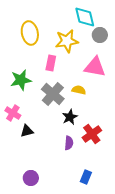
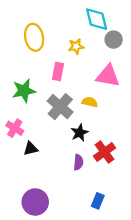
yellow star: (67, 41) -> (76, 46), size x0.6
purple circle: (31, 178) -> (35, 202), size x1.5

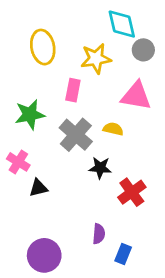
yellow star: (76, 46) -> (96, 59), size x1.5
black star: (80, 133) -> (100, 168), turned 30
purple semicircle: (78, 162) -> (99, 234), moved

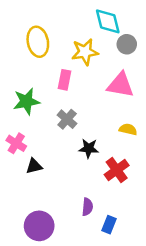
yellow semicircle: (113, 129) -> (128, 129), moved
gray cross: (76, 135) -> (67, 119), size x0.7

